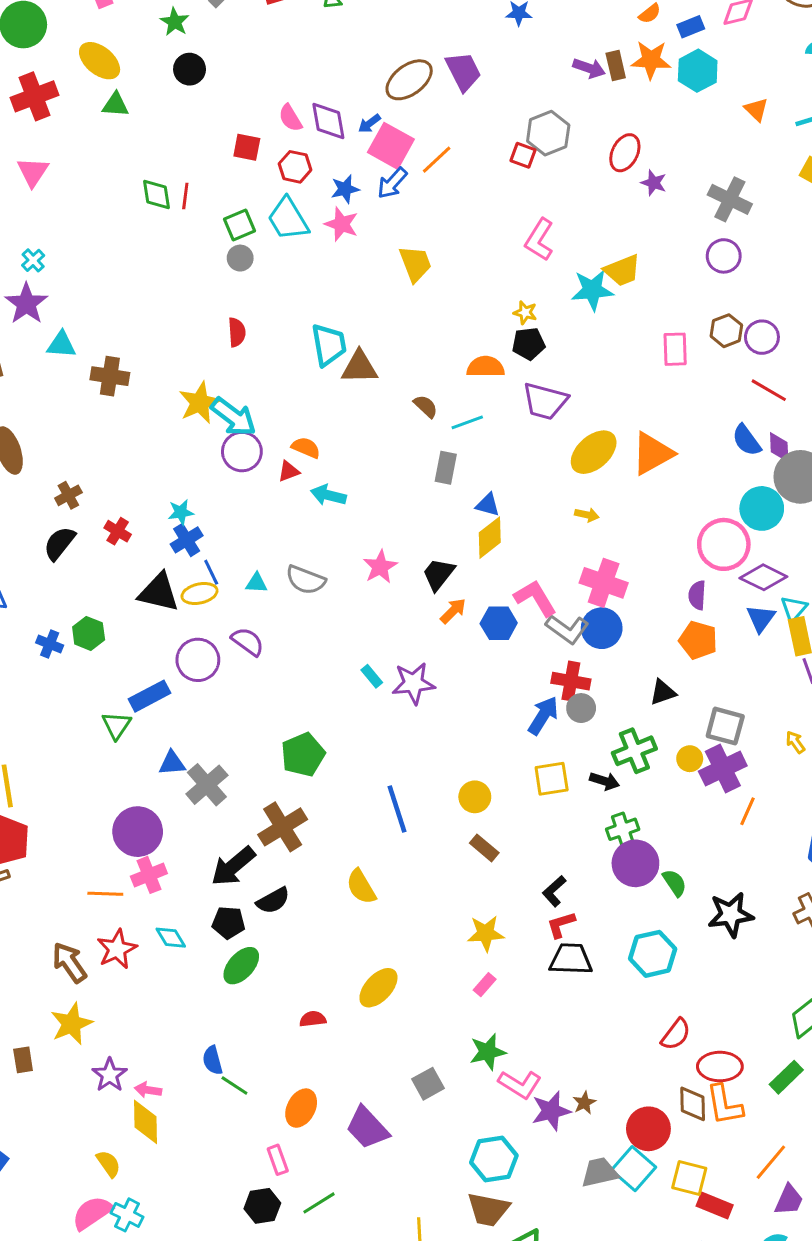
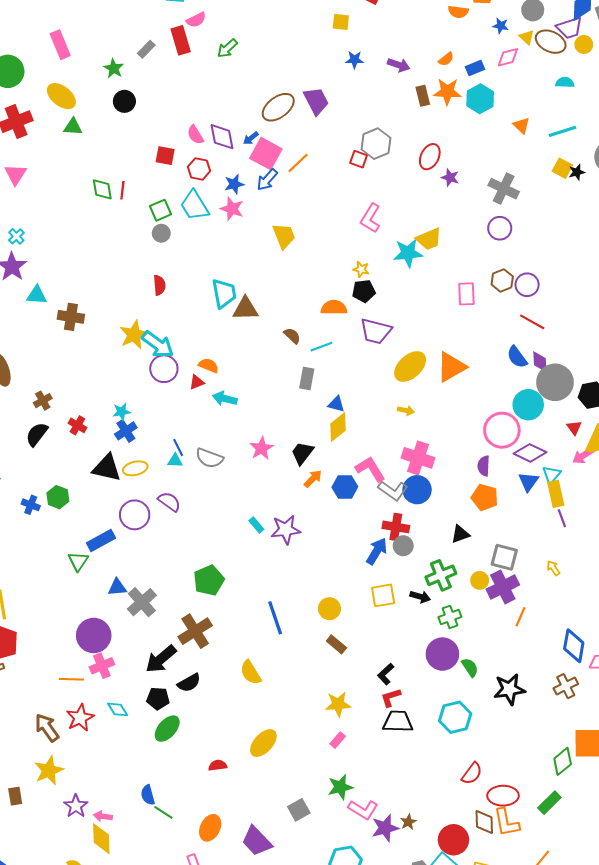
purple arrow: (589, 68) -> (399, 65), moved
blue line: (211, 572) -> (178, 447), moved
green cross: (623, 829) -> (450, 617), moved

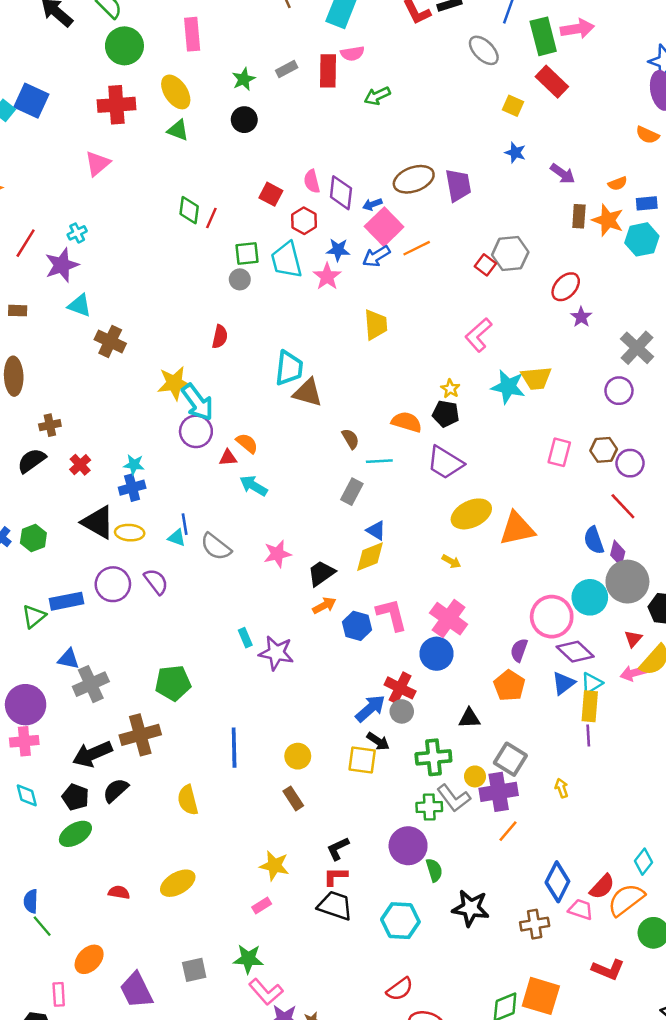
gray L-shape: (393, 491) -> (454, 798), moved
black arrow: (420, 597) -> (378, 741), moved
black semicircle: (189, 683) -> (116, 790), turned 150

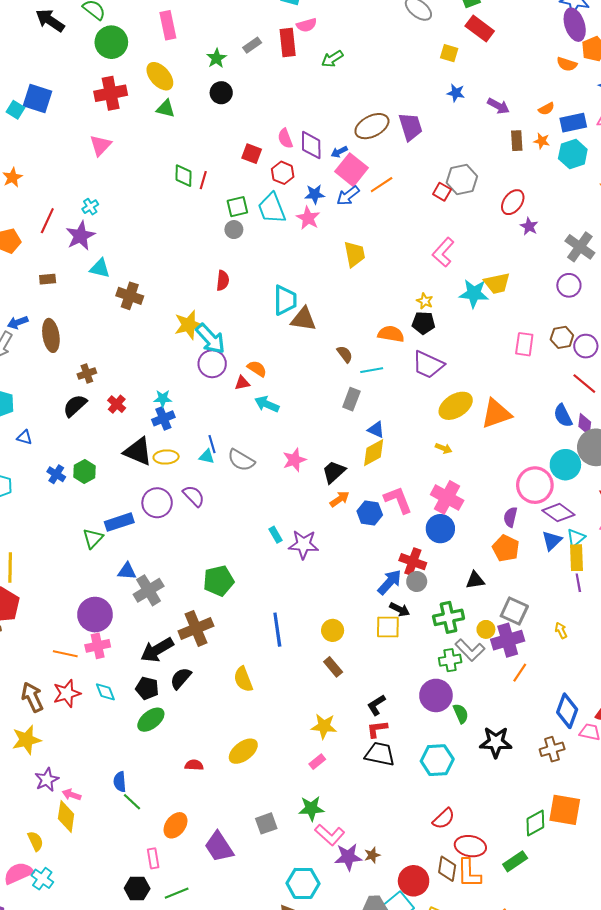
blue rectangle: (647, 203) -> (573, 123), size x1.4
orange star: (608, 220) -> (542, 141), size x0.6

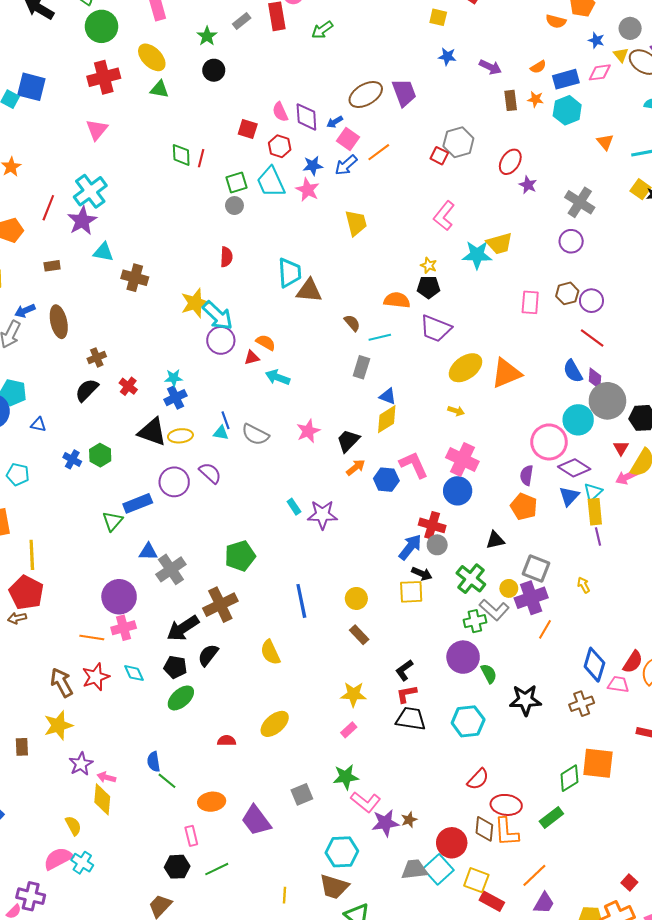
pink square: (352, 170) -> (348, 139), size x0.7
cyan cross: (90, 207) -> (90, 191), size x2.0
green cross: (449, 617) -> (471, 579), turned -36
orange ellipse: (175, 825) -> (212, 802), turned 50

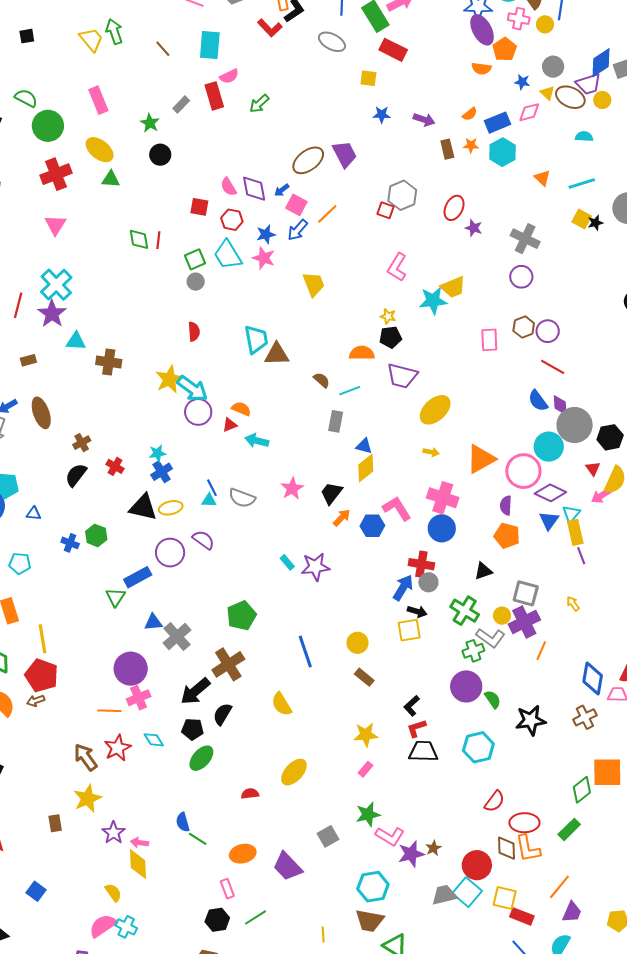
orange triangle: (506, 373) -> (481, 459), moved

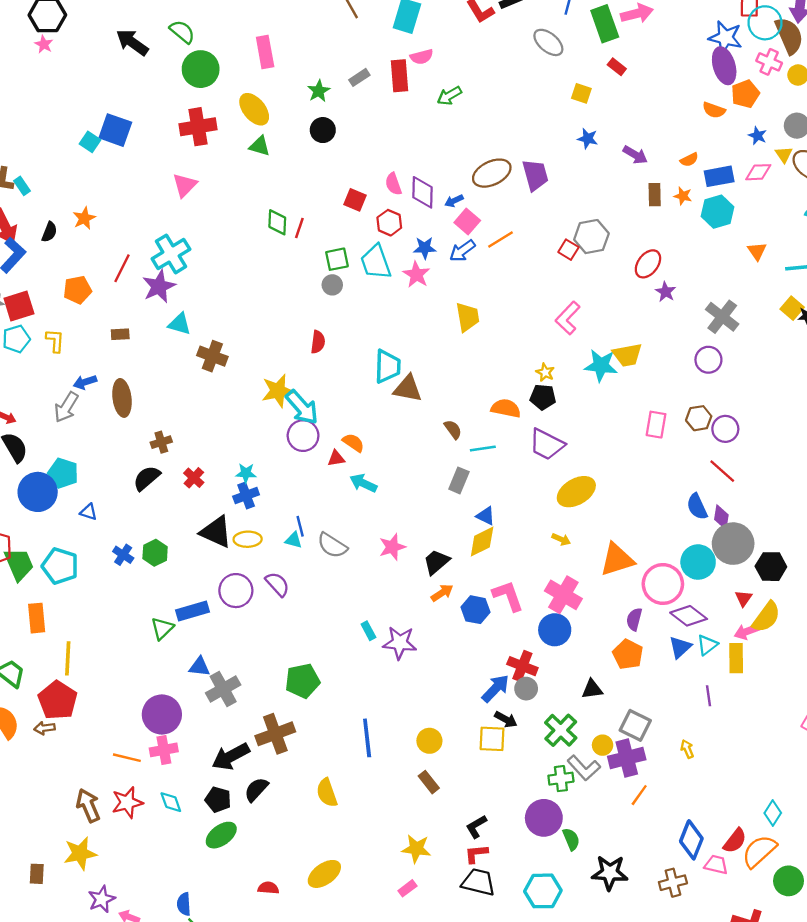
red rectangle: (393, 50) -> (617, 67), size x0.6
yellow rectangle: (575, 532) -> (736, 658), moved
cyan pentagon: (20, 563) -> (60, 566), size x1.4

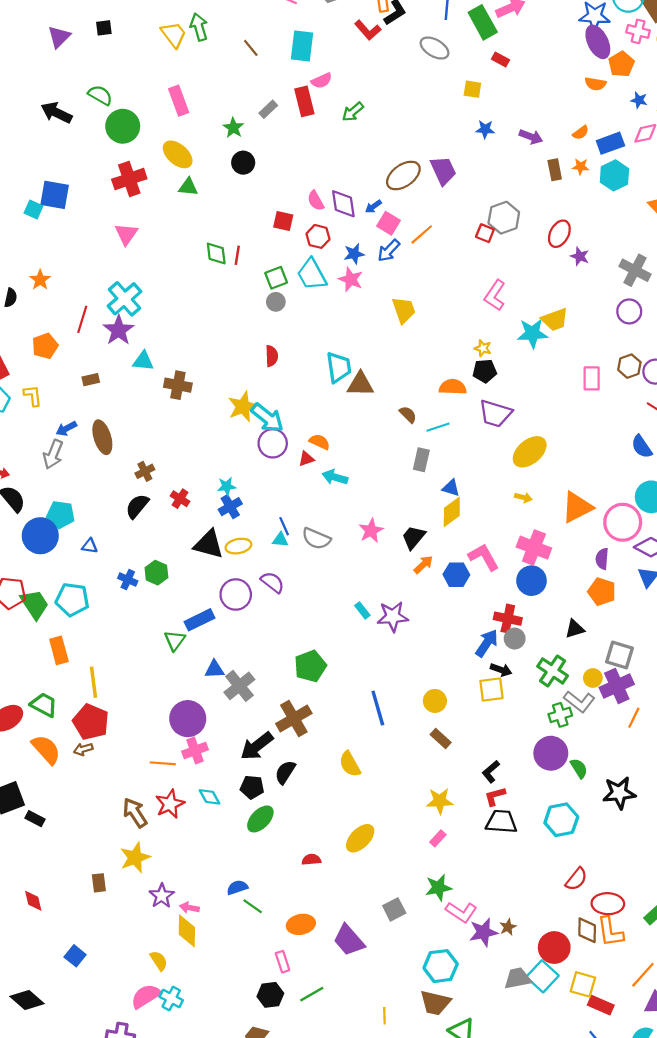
blue semicircle: (184, 904) -> (237, 887), turned 84

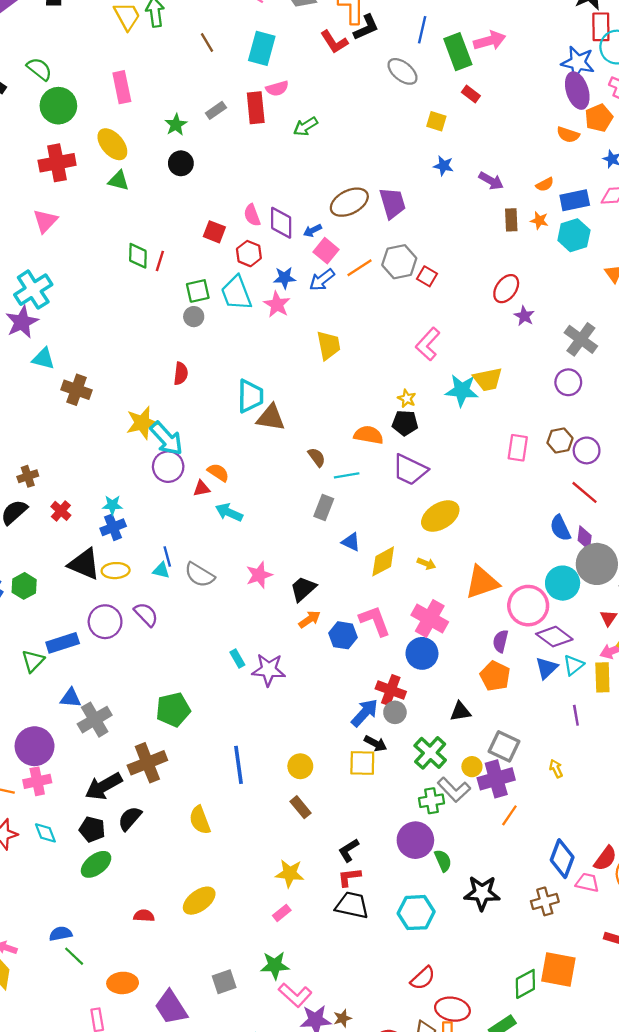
gray hexagon: (504, 218) -> (399, 262), moved
yellow diamond: (452, 512) -> (383, 561), moved

